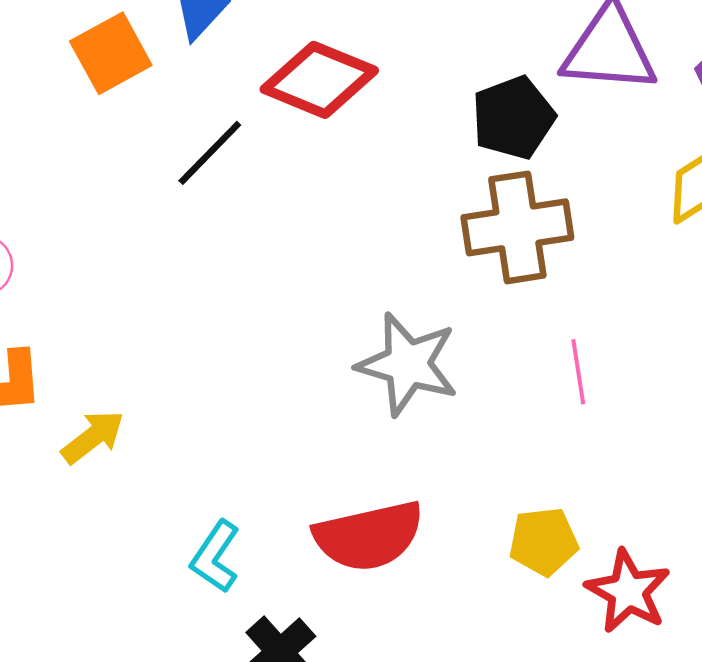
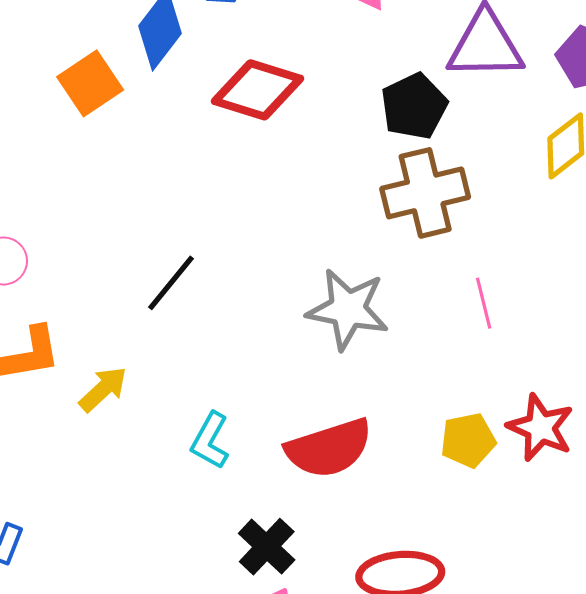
black line: (210, 153) -> (171, 283), moved
cyan L-shape: (215, 557) -> (210, 441), moved
red star: (628, 591) -> (541, 428), moved

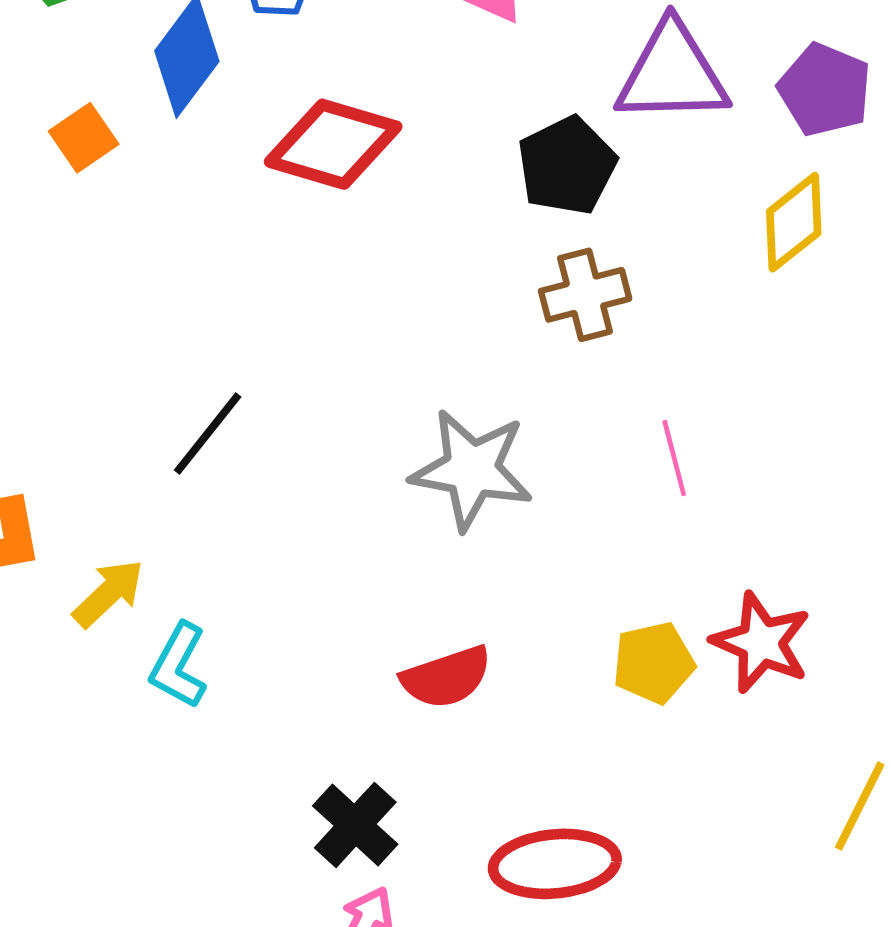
orange square: (90, 83) -> (84, 138), size x0.7
brown cross: (425, 193) -> (585, 295), size x0.7
cyan L-shape: (210, 441) -> (179, 666), moved
red semicircle: (329, 448) -> (446, 677), size x0.7

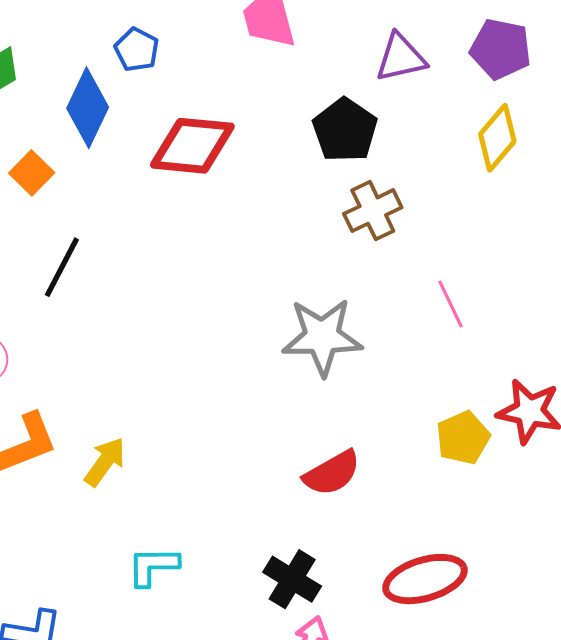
purple triangle: (672, 73) -> (401, 58), size x0.7
black line: (208, 434) -> (62, 267), moved
cyan L-shape: (179, 666) -> (153, 566), moved, turned 72

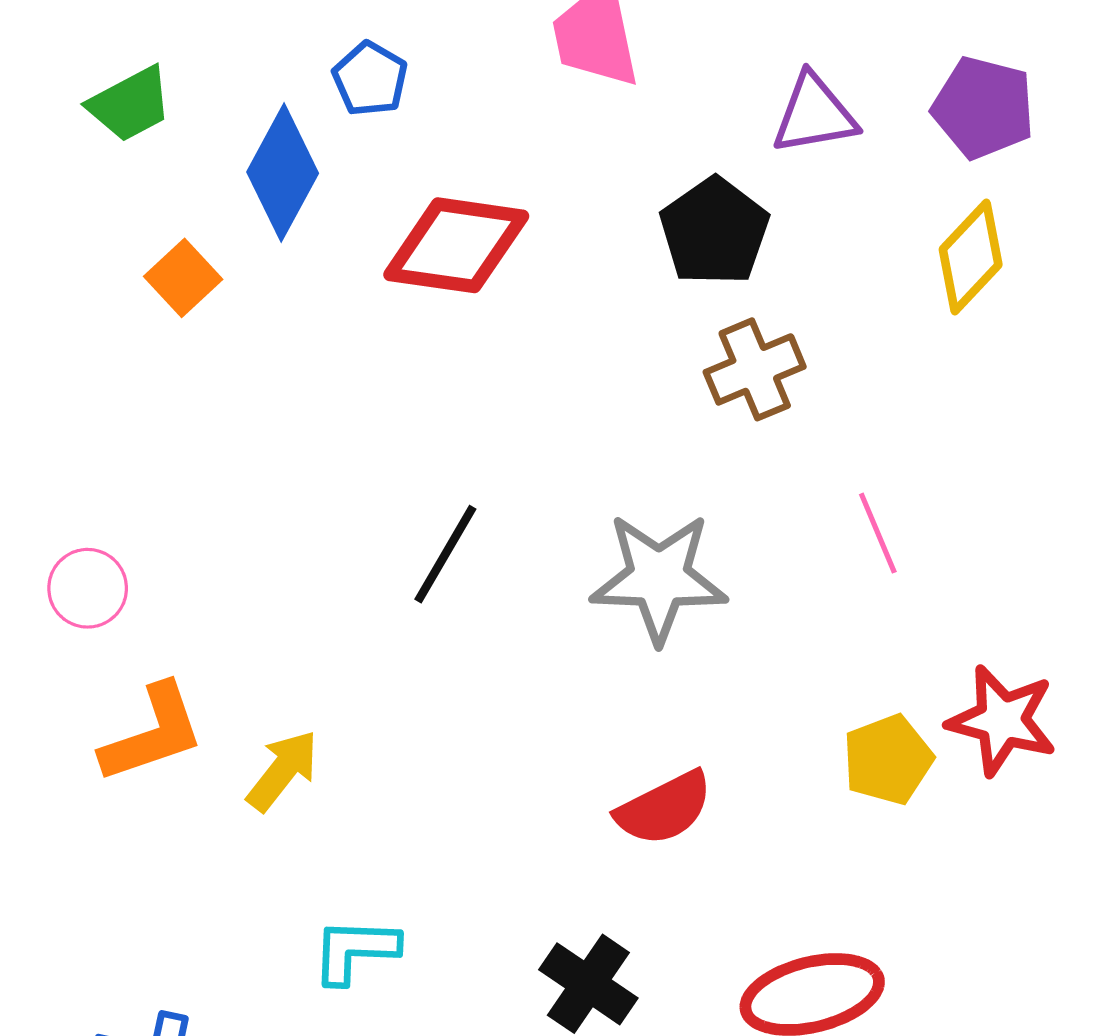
black line: (62, 267) -> (445, 554), moved

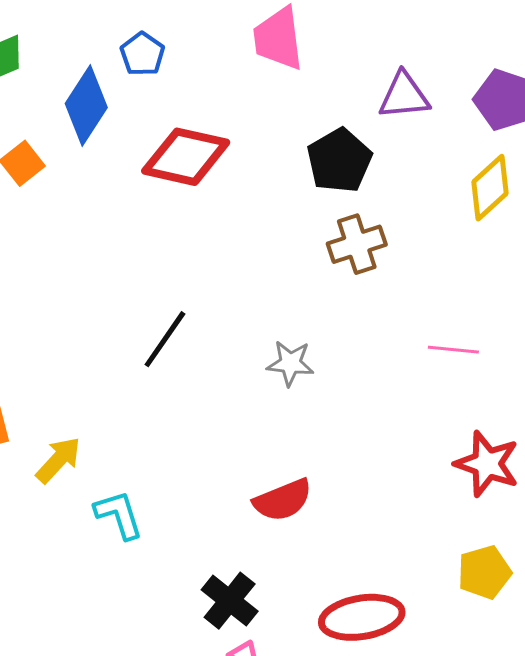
pink line: (878, 533) -> (453, 350), moved, turned -66
gray star: (659, 578) -> (290, 363), size x0.6
yellow pentagon: (888, 760) -> (484, 572), moved
cyan L-shape: (355, 950) -> (119, 515), moved, turned 66

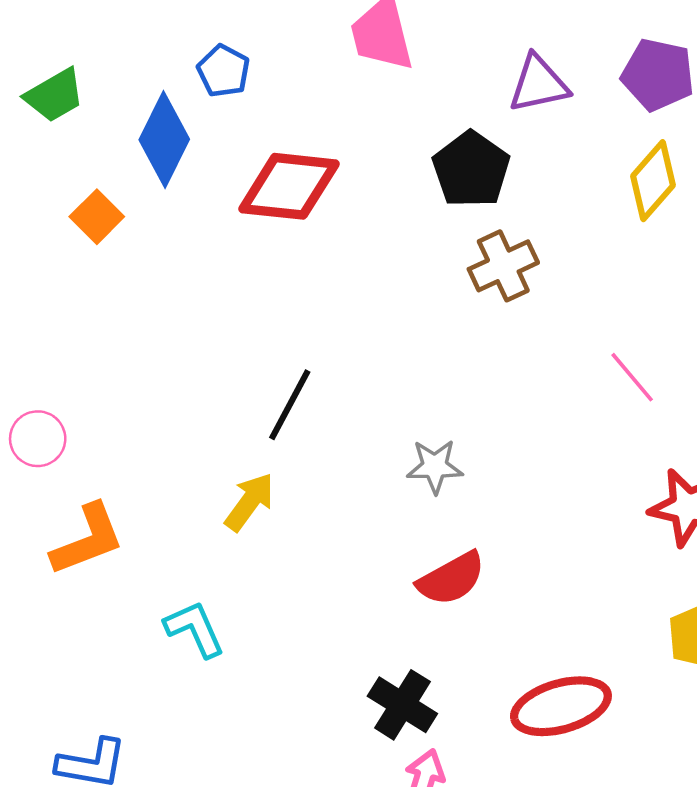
pink line: (453, 350) -> (632, 377), turned 51
gray star: (290, 363) -> (435, 466), moved
yellow arrow: (58, 460) -> (249, 502), moved
cyan L-shape: (119, 515) -> (195, 629), moved

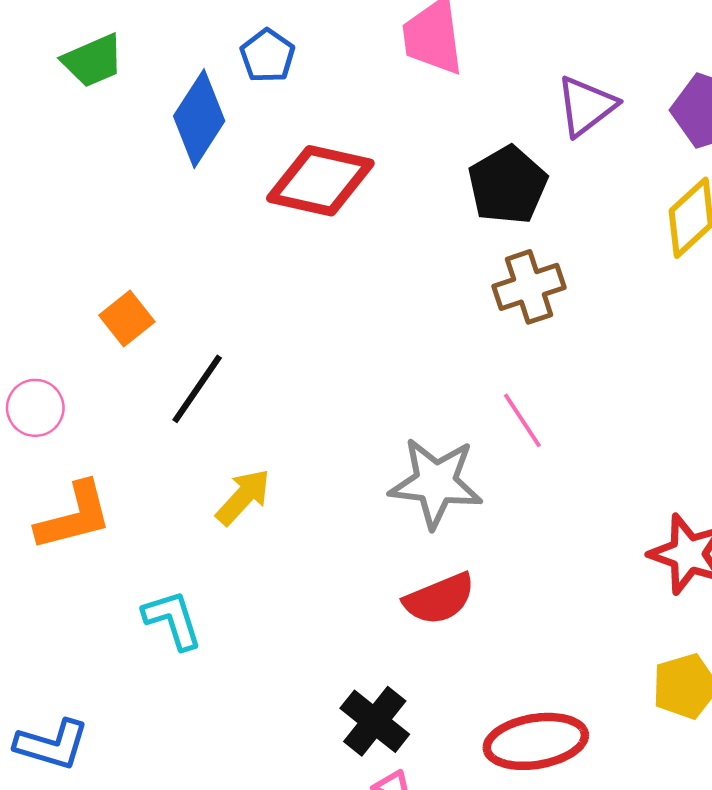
purple triangle: (539, 84) -> (586, 106), turned -32
orange square: (97, 217) -> (127, 318), moved
pink line: (632, 377) -> (522, 420), moved
black line: (290, 405) -> (197, 389), moved
gray star: (435, 466) -> (436, 483), size x1.6

